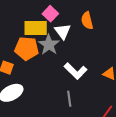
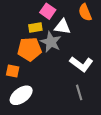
yellow rectangle: (36, 28) -> (35, 28), size x0.6
white triangle: (63, 31) -> (62, 27), turned -36

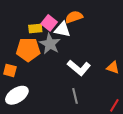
pink square: (48, 11) -> (49, 23), moved
orange semicircle: (85, 12) -> (74, 17), moved, turned 90

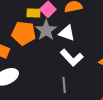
white triangle: (62, 29) -> (67, 33), moved

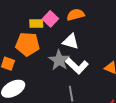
gray star: (46, 30) -> (59, 60), moved

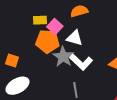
pink square: (50, 19) -> (55, 27), moved
orange pentagon: (28, 44) -> (48, 41), moved

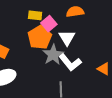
white triangle: (75, 38) -> (67, 38), turned 36
orange pentagon: (48, 41) -> (40, 37), turned 30

